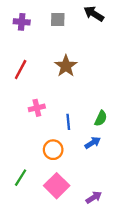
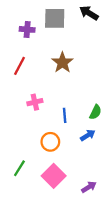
gray square: (58, 20) -> (55, 18), size x1.5
purple cross: (22, 22) -> (27, 29), moved

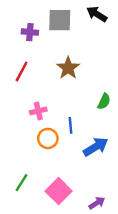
green semicircle: (95, 112) -> (104, 101), moved
blue arrow: (88, 135) -> (96, 147), size x1.5
orange circle: (50, 142) -> (48, 138), moved

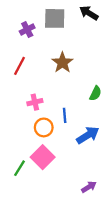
purple cross: (30, 32) -> (27, 29), turned -32
pink square: (59, 191) -> (43, 157), moved

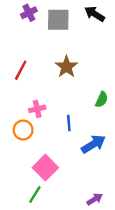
purple cross: (27, 29) -> (29, 13), moved
orange circle: (44, 127) -> (23, 130), moved
green line: (19, 168) -> (35, 194), moved

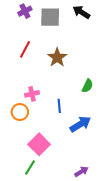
red line: (21, 70) -> (25, 49), moved

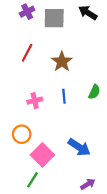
blue line: (59, 106) -> (64, 96), moved
orange circle: (20, 112) -> (22, 134), moved
blue arrow: (80, 124) -> (79, 147), moved, turned 65

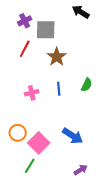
purple cross: (27, 12) -> (25, 21), moved
gray square: (54, 18) -> (46, 30), moved
orange circle: (22, 134) -> (18, 133), moved

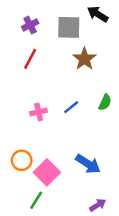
gray square: (46, 30) -> (69, 27), moved
brown star: (57, 57) -> (84, 59), moved
blue line: (59, 89) -> (71, 107), turned 56

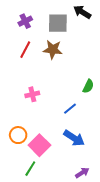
brown star: (84, 59) -> (53, 50), moved, turned -30
blue line: (71, 107) -> (70, 109), moved

